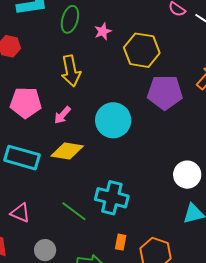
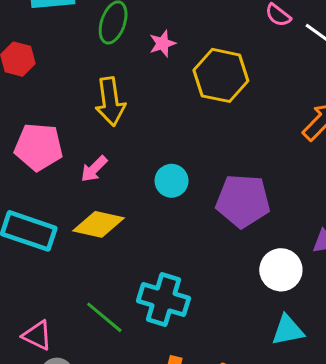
purple pentagon: (165, 92) -> (243, 201), moved
cyan circle: (113, 120) -> (172, 181), size x0.6
pink triangle: (20, 213) -> (37, 335), moved

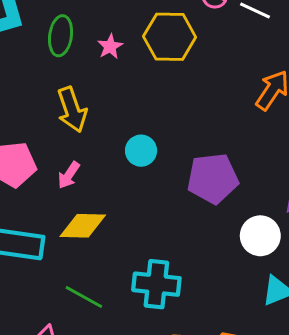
yellow hexagon: (221, 75) -> (170, 37), moved
cyan circle: (172, 181) -> (141, 151), moved
green line: (104, 317) -> (84, 297), moved

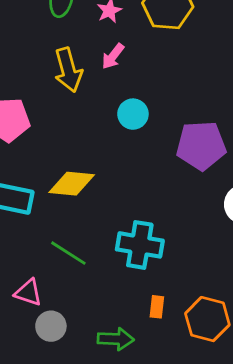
pink arrow: (69, 175) -> (113, 56), moved

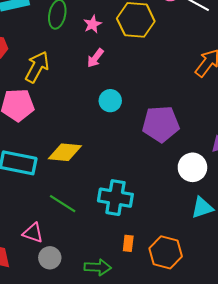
yellow arrow: (68, 70) -> (37, 67), moved, turned -136

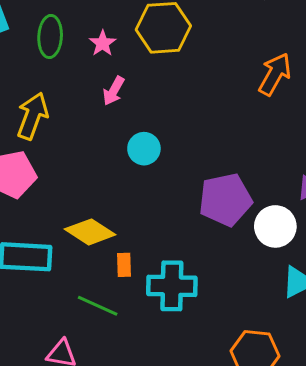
purple pentagon: (161, 124) -> (225, 200), moved
yellow diamond: (65, 152) -> (90, 232), turned 36
orange rectangle: (128, 243) -> (124, 265), moved

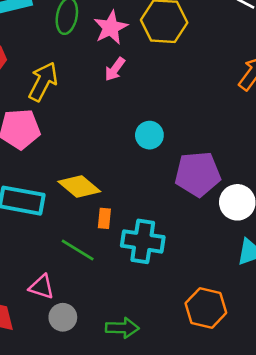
pink star: (103, 43) -> (111, 28), size x1.5
cyan circle: (144, 149) -> (149, 135), moved

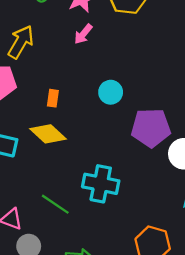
orange rectangle: (104, 218) -> (53, 98), moved
green line: (78, 250) -> (55, 204), moved

